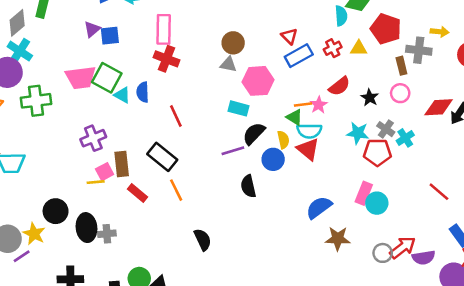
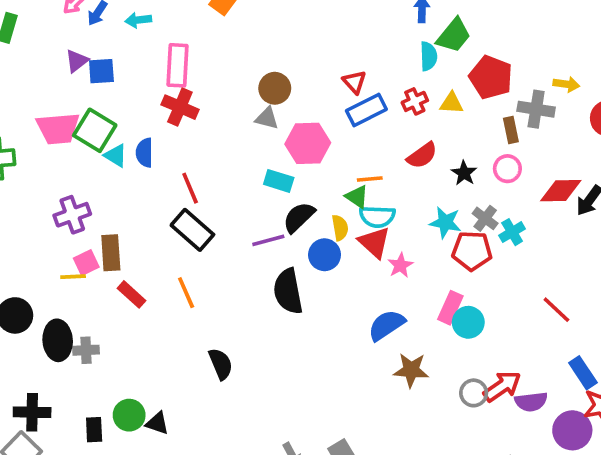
pink star: (319, 105) -> (400, 265), moved
black rectangle: (162, 157) -> (192, 230), moved
black semicircle: (248, 186) -> (288, 291), size x1.4

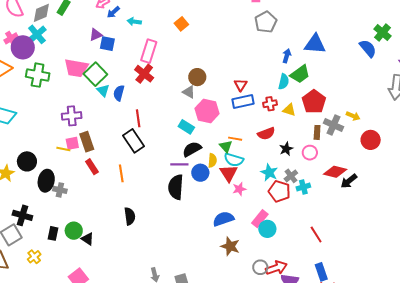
purple line: (268, 240) -> (179, 164), moved
brown rectangle: (111, 253) -> (87, 142), turned -30

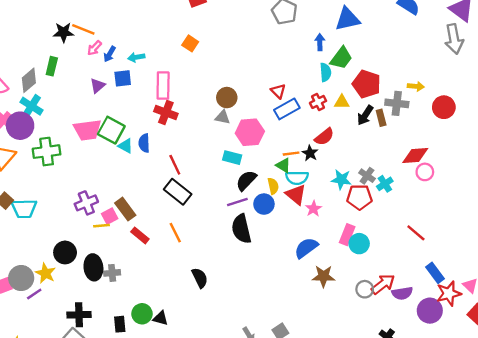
blue square: (107, 44) -> (123, 78), moved
purple cross: (72, 116) -> (86, 203), moved
black star: (286, 149) -> (310, 153), moved
pink circle: (310, 153) -> (425, 172), moved
black arrow: (349, 181) -> (365, 115), moved

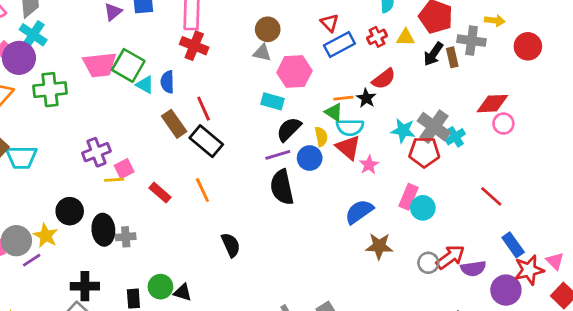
gray cross: (367, 176) -> (434, 127), size x1.6
brown rectangle: (125, 209) -> (174, 124), moved

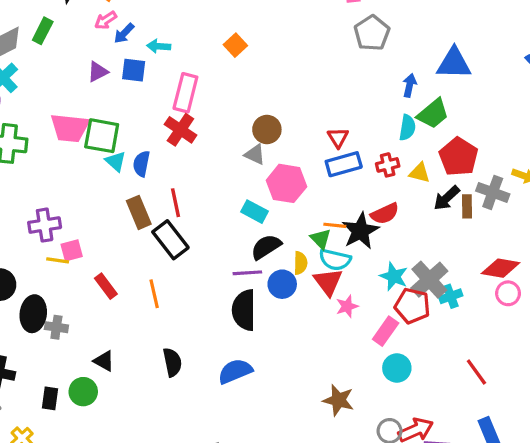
green square: (128, 65) -> (102, 136), turned -32
black star: (366, 98) -> (360, 231), size x1.6
pink rectangle: (409, 197) -> (386, 331), moved
blue semicircle: (359, 212) -> (235, 371), moved
black triangle: (183, 292) -> (104, 361), moved

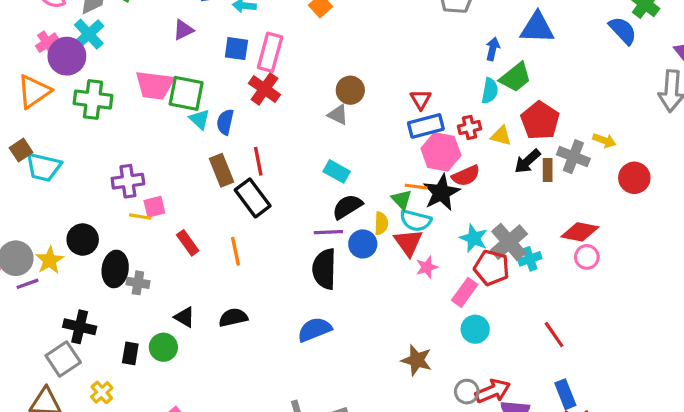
blue square: (134, 70) -> (236, 49), moved
pink hexagon: (286, 183) -> (441, 152), moved
black semicircle: (172, 362) -> (233, 317), moved, turned -92

